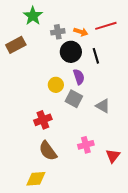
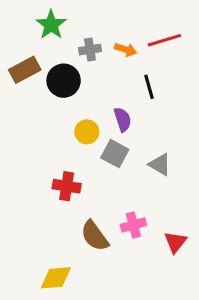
black circle: (71, 52) -> (64, 81), moved
red cross: (43, 120) -> (67, 186), turned 30
brown semicircle: (48, 151) -> (95, 236), moved

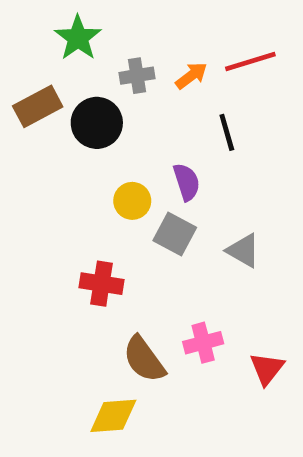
orange arrow: (126, 50) -> (191, 76), turned -55
yellow diamond: (56, 278) -> (113, 416), moved

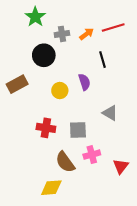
brown rectangle: (38, 106) -> (17, 84), moved
gray square: (175, 234) -> (78, 130), moved, turned -30

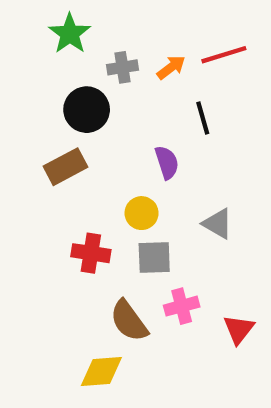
brown rectangle: (17, 84) -> (65, 167), moved
yellow circle: (60, 91) -> (142, 213), moved

